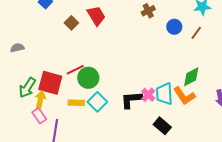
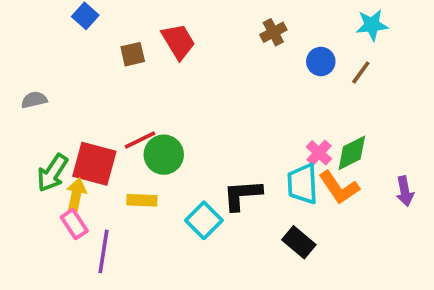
brown square: (71, 23) -> (133, 54), turned 32
pink cross: (148, 95) -> (319, 153), moved
cyan square: (97, 102) -> (204, 220), moved

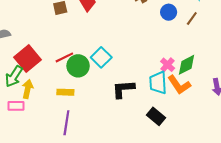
red square: (94, 164) -> (28, 58), moved, turned 35
cyan square: (204, 220) -> (101, 57), moved
pink rectangle: (74, 224) -> (16, 106), moved, turned -56
purple line: (103, 251) -> (66, 123), moved

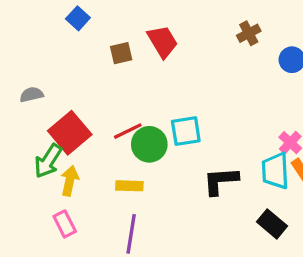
cyan square: (101, 57) -> (186, 131), turned 36
pink rectangle: (16, 106) -> (65, 224), moved, turned 63

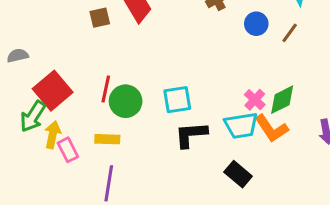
red line: (128, 131) -> (106, 89), turned -52
cyan square: (186, 131) -> (177, 100), moved
cyan trapezoid: (275, 171) -> (241, 126), turned -96
pink rectangle: (65, 224) -> (68, 150), moved

